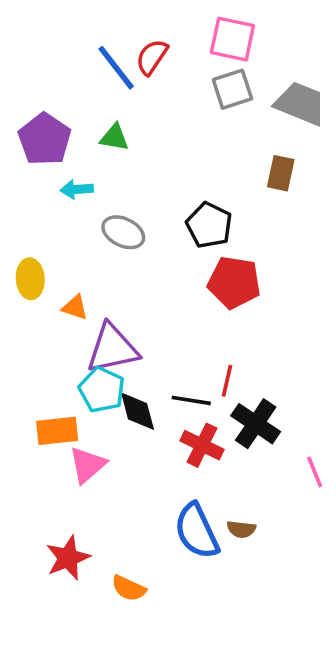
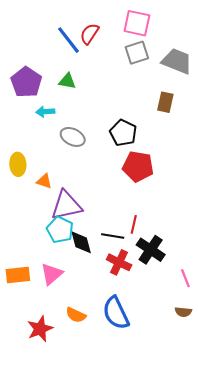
orange rectangle: (57, 431) -> (18, 275), moved
brown semicircle: (241, 529) -> (183, 312), moved
orange semicircle: (129, 588) -> (76, 315), moved

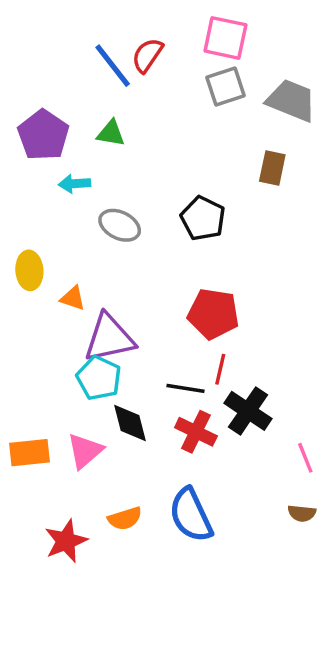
red pentagon: (138, 166) -> (213, 314), moved
black diamond: (81, 242) -> (130, 423), moved
orange semicircle: (76, 315) -> (125, 519), turned -42

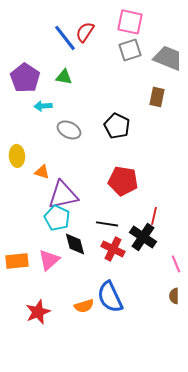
red line: (220, 369) -> (154, 216), moved
brown semicircle: (302, 513) -> (174, 296), turned 84
orange semicircle: (125, 519) -> (84, 306), moved

